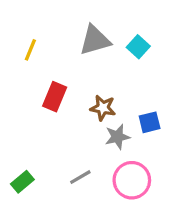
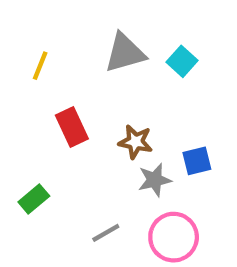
red rectangle: (55, 97) -> (72, 127), turned -48
green rectangle: (22, 182) -> (34, 199), moved

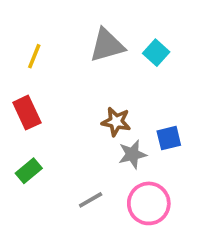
red rectangle: (72, 127) -> (27, 113), moved

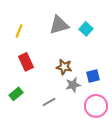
red rectangle: (27, 113) -> (26, 62), moved
gray line: (91, 200) -> (49, 102), moved
pink circle: (149, 203) -> (96, 106), moved

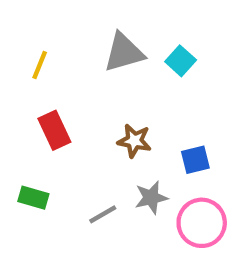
gray star: (73, 85) -> (151, 198), moved
green rectangle: (16, 94) -> (33, 198), turned 56

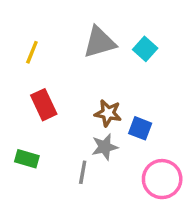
blue square: (195, 160) -> (140, 128), moved, turned 35
gray star: (151, 198) -> (105, 147), moved
gray line: (103, 214) -> (83, 172), turned -50

